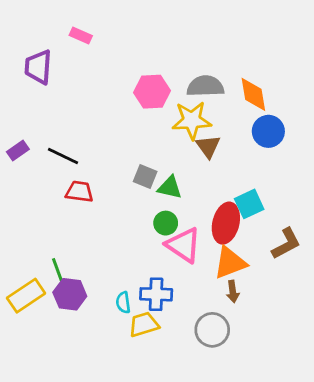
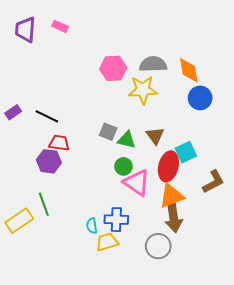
purple trapezoid: (38, 67) -> (25, 30), moved
brown triangle: (208, 146) -> (155, 136), moved
brown arrow: (233, 292) -> (174, 218), size x1.8
purple hexagon: (70, 294) -> (49, 161), moved

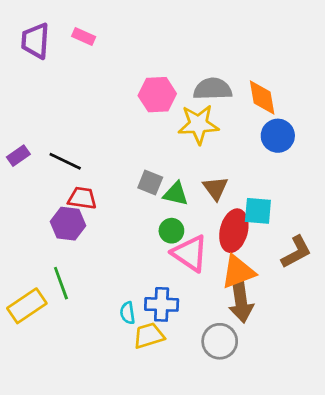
cyan square: (186, 152) -> (258, 211), turned 30

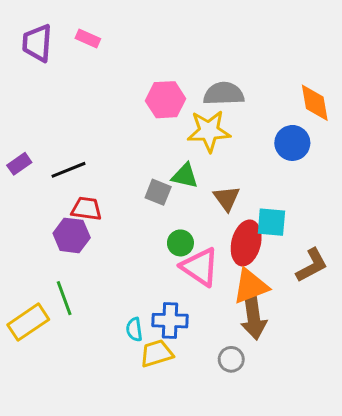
orange diamond: (262, 97) -> (315, 103), moved
black line: (65, 161) -> (69, 170), turned -48
green triangle: (176, 194) -> (185, 176), moved
gray circle: (220, 341) -> (231, 359), size x0.7

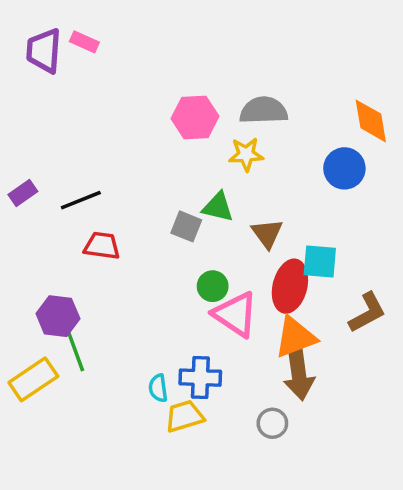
pink rectangle: (88, 39) -> (84, 42), moved
yellow star: (209, 131) -> (246, 154), size x0.7
purple hexagon: (72, 235) -> (58, 316), moved

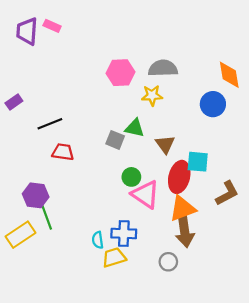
purple rectangle: (23, 193) -> (14, 102), moved

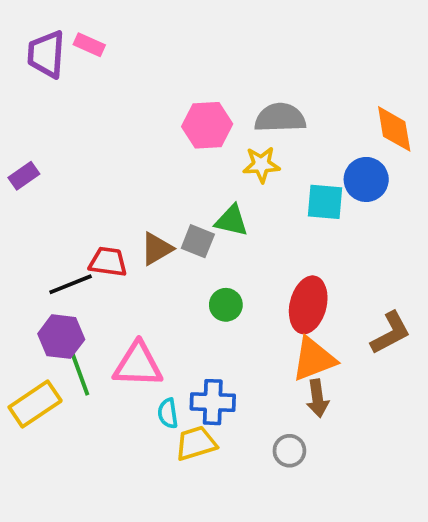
black line: (50, 124) -> (71, 284), moved
brown triangle: (165, 144) -> (157, 249), moved, turned 36
cyan square: (198, 162) -> (325, 202), moved
pink triangle: (146, 194) -> (138, 365), moved, turned -32
brown arrow: (185, 231) -> (318, 398), size x0.7

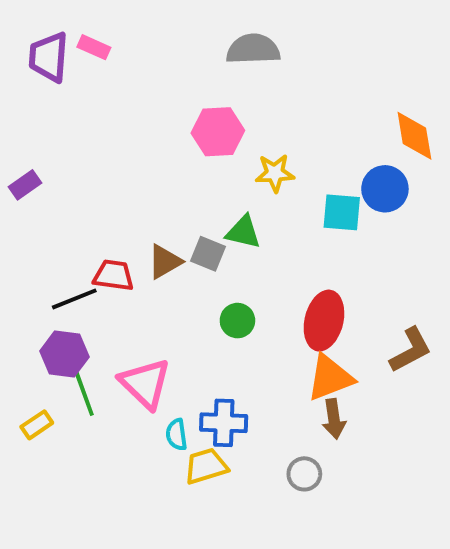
gray semicircle: (280, 118) -> (253, 49), moved
pink triangle: (138, 365) -> (145, 383), turned 42
yellow rectangle: (35, 404) -> (37, 425), size x0.6

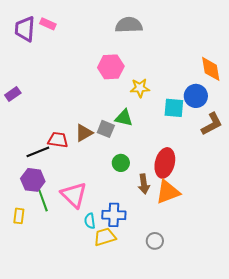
brown L-shape: (411, 350) -> (212, 124), moved
brown arrow: (334, 419) -> (144, 184), moved
yellow rectangle: (37, 425) -> (19, 216), turned -49

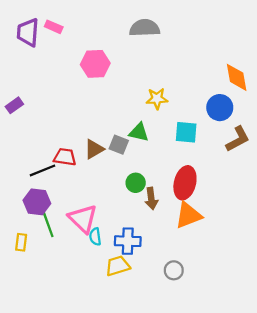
pink hexagon: (111, 67) -> (95, 64), moved
cyan square: (174, 108) -> (186, 132), moved
brown arrow: (144, 184) -> (151, 198), moved
cyan semicircle: (90, 221) -> (95, 237), moved

